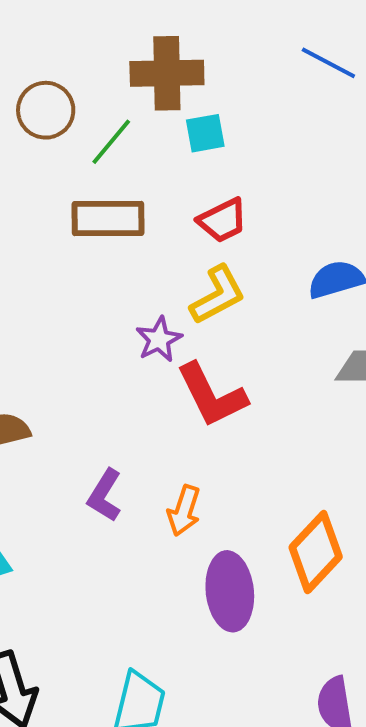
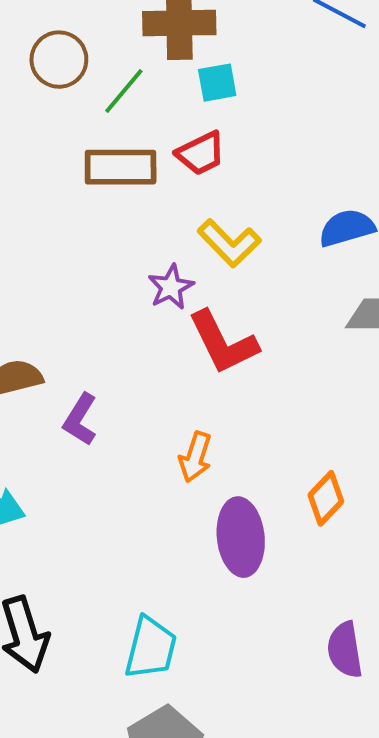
red trapezoid: (223, 220) -> (201, 153), moved
yellow L-shape: (218, 295) -> (229, 243), turned 74
purple L-shape: (105, 495) -> (80, 419), moved
orange diamond: (316, 552) -> (326, 498), size x0.7

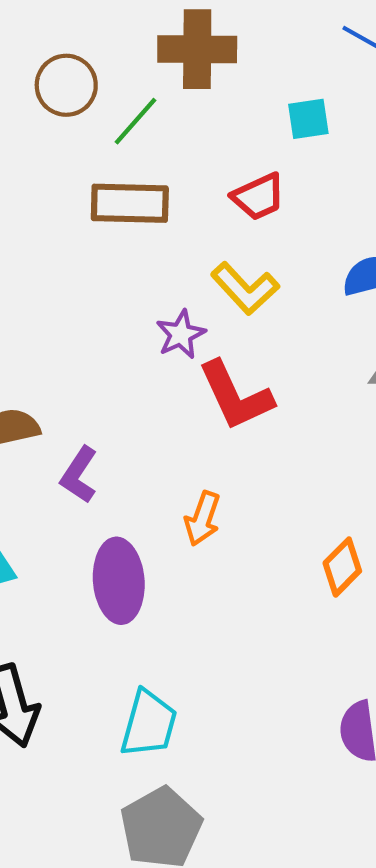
cyan square: (217, 83) -> (308, 119), moved
red trapezoid: (201, 153) -> (259, 197), moved
purple ellipse: (241, 537) -> (119, 581), moved

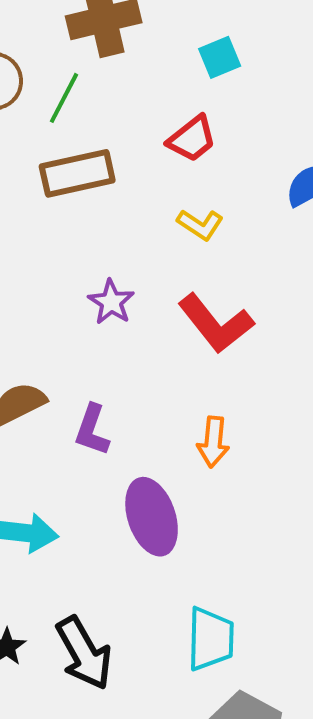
yellow L-shape: (245, 288) -> (200, 225), size x0.7
purple star: (181, 334) -> (111, 302), moved

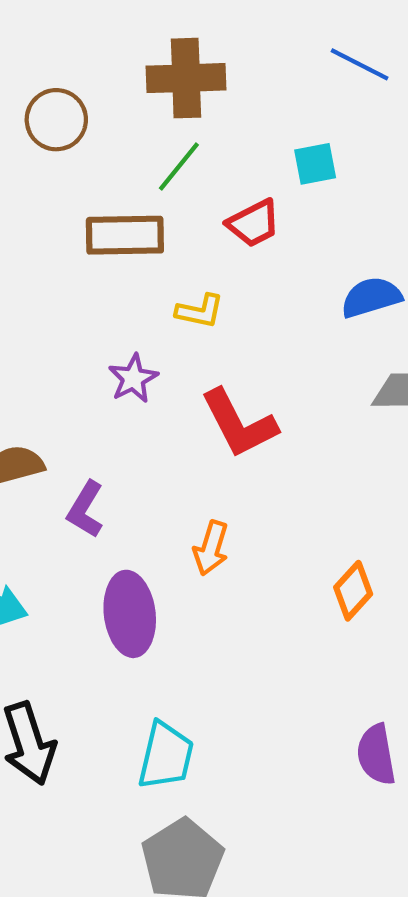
cyan square: (220, 57) -> (315, 164), moved
green line: (64, 98) -> (179, 167), moved
yellow L-shape: (200, 225) -> (200, 311), moved, turned -33

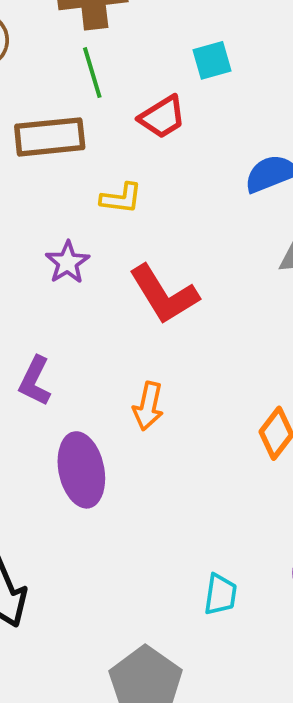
green line: (179, 167) -> (92, 73), turned -51
cyan trapezoid: (166, 756) -> (220, 594), moved, size x0.7

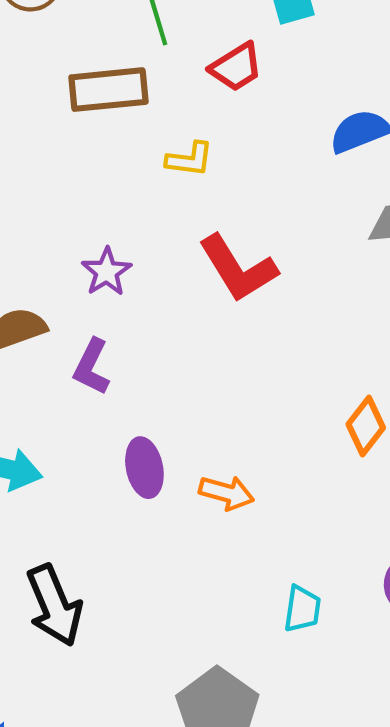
purple star: (67, 262) -> (106, 272), moved
orange arrow: (148, 406) -> (227, 493), moved, turned -87
purple ellipse: (81, 470) -> (144, 468), size x0.7

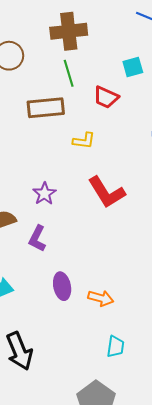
red trapezoid: (236, 67) -> (106, 97), turned 56
cyan trapezoid: (302, 609) -> (115, 347), moved

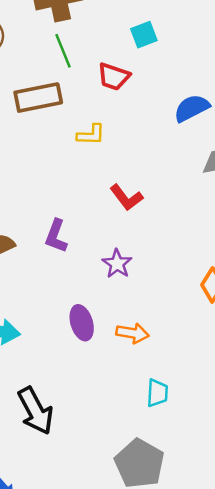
red L-shape: (107, 192) -> (126, 198), size x0.7
purple star: (44, 194) -> (117, 264), moved
purple L-shape: (37, 239) -> (56, 236), moved

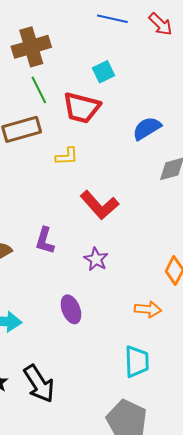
red trapezoid: (114, 77) -> (82, 108), size x1.4
red L-shape: (126, 198) -> (99, 205), size x1.4
orange arrow: (132, 333) -> (148, 309), moved
cyan trapezoid: (157, 393) -> (137, 362), size x1.4

